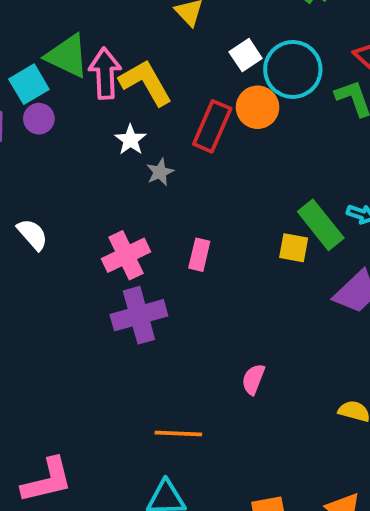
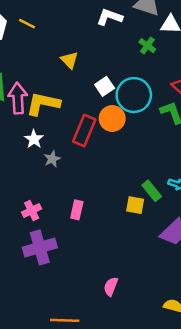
yellow L-shape: (146, 83) -> (43, 104), turned -48
green rectangle: (321, 225) -> (152, 191), size x0.7
pink cross: (126, 255) -> (32, 210), size x0.7

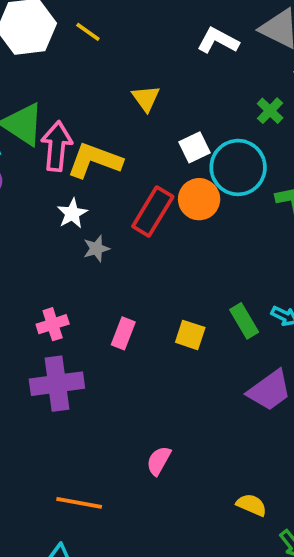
green cross: (147, 46) -> (270, 111), moved
yellow square: (135, 205) -> (190, 335), moved

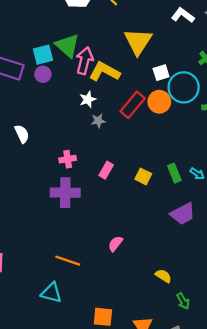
yellow triangle: (146, 98) -> (138, 41), size x1.8

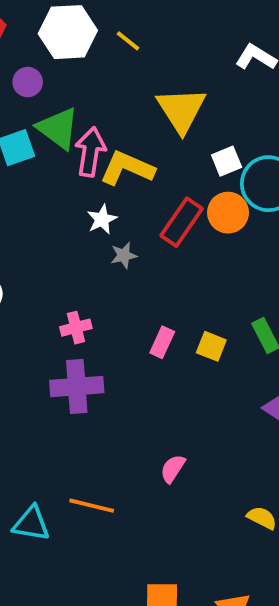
purple circle: (43, 74) -> (28, 82), moved
pink rectangle: (106, 170) -> (162, 342), moved
cyan triangle: (51, 293) -> (31, 524), moved

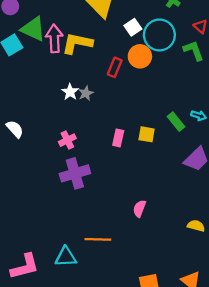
white star: (102, 219) -> (70, 92), moved
red rectangle: (182, 222) -> (115, 67), size x0.7

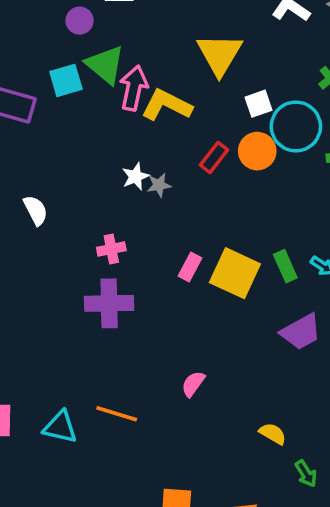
yellow square: (147, 134) -> (235, 273), size x1.8

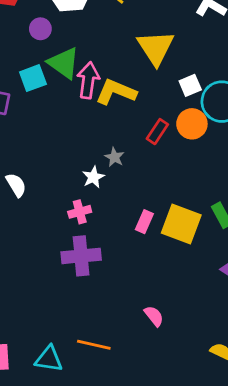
white star: (136, 177) -> (93, 177), moved
gray star: (159, 185) -> (114, 157), turned -30
pink semicircle: (193, 384) -> (154, 316), turned 110

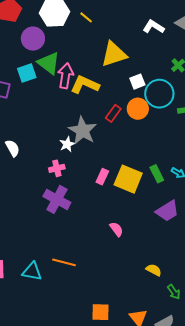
purple circle: (40, 29) -> (33, 39), size x1.5
yellow triangle: (156, 48) -> (114, 54), turned 44
gray star: (114, 157) -> (83, 131), size x2.0
purple cross: (81, 256) -> (57, 199), turned 32
pink semicircle: (154, 316) -> (116, 229), moved

